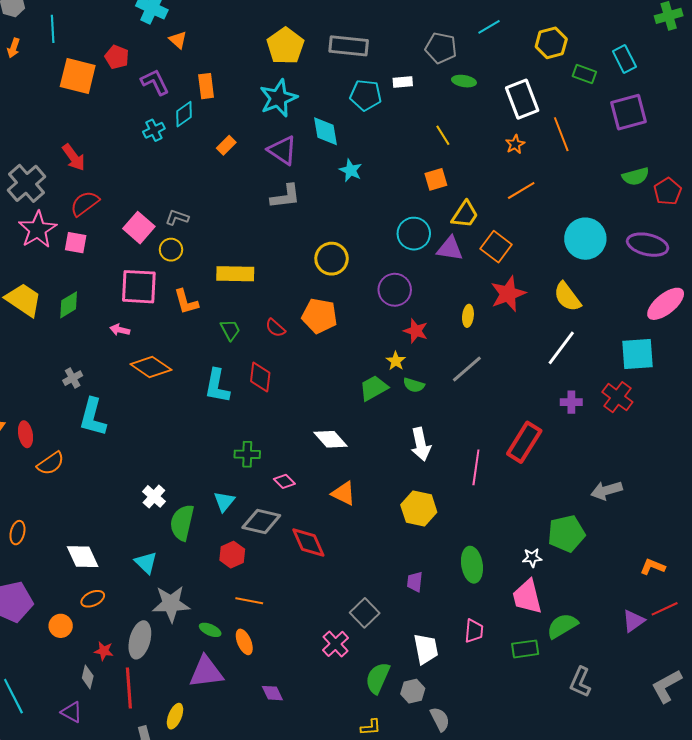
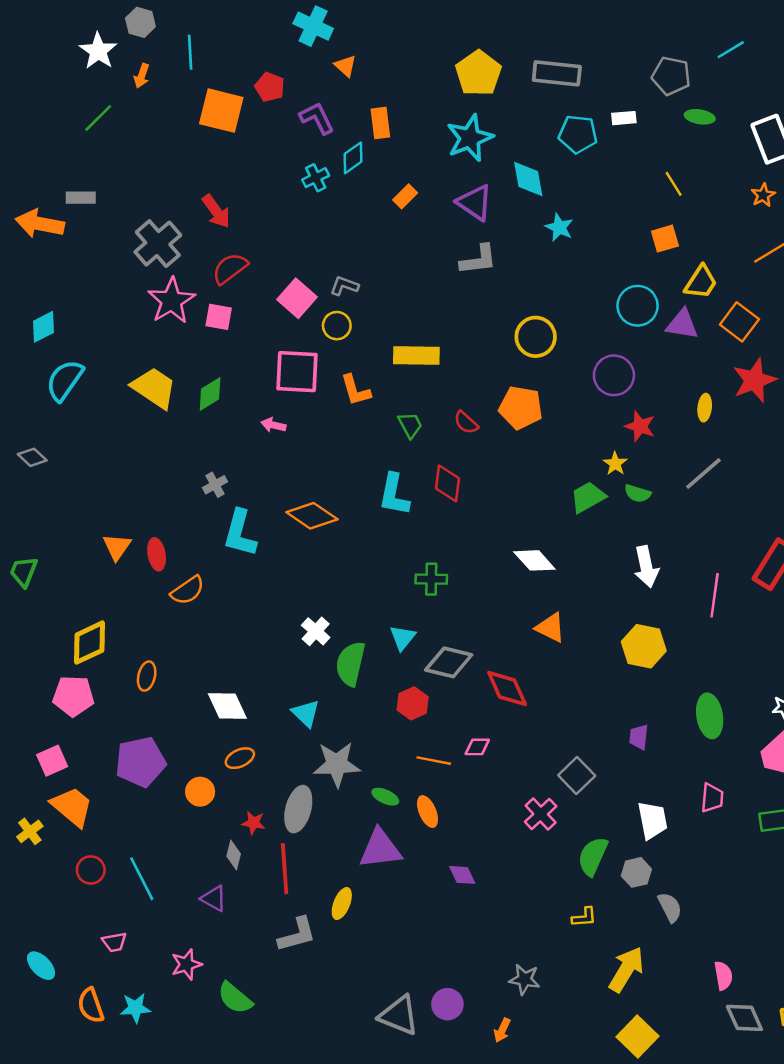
orange diamond: (151, 367) -> (312, 516), moved
pink diamond: (284, 481) -> (477, 747), moved, turned -45

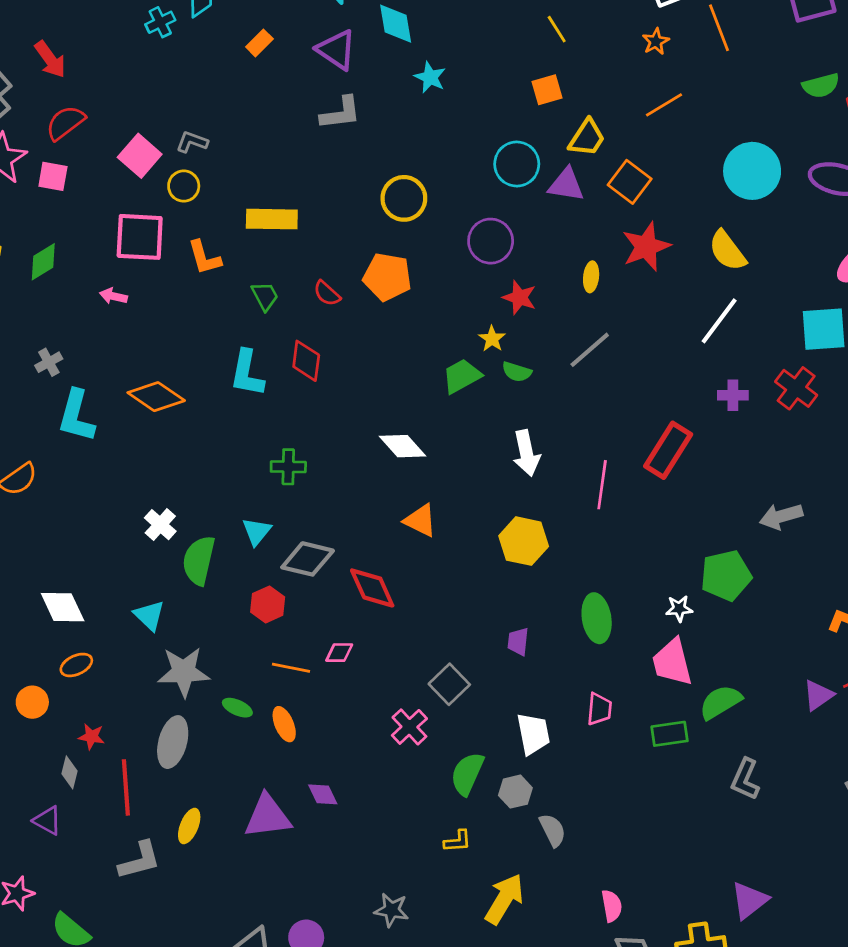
gray ellipse: (298, 809) -> (173, 742), moved
purple triangle: (380, 849) -> (268, 816), moved

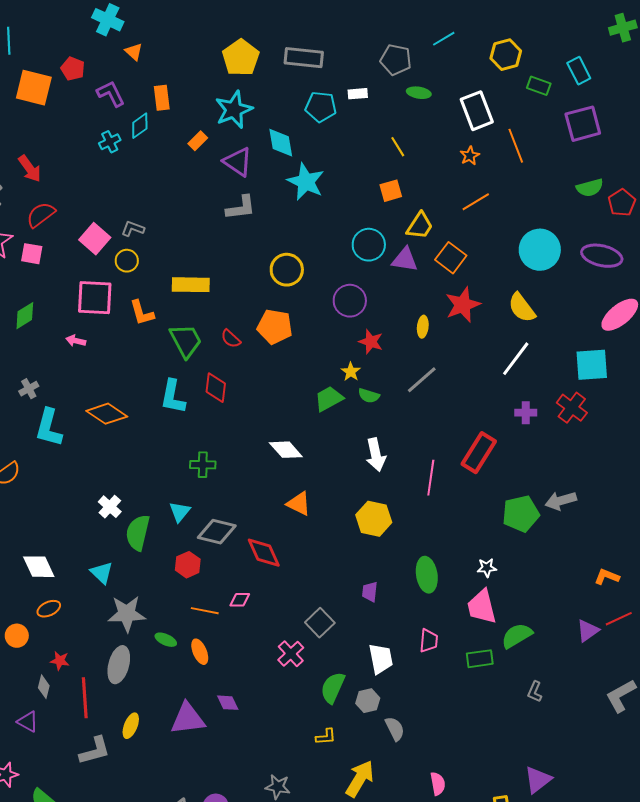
orange rectangle: (259, 43) -> (198, 141), moved
cyan star: (430, 77) -> (306, 182), size x1.6
green trapezoid: (265, 296) -> (186, 341), size x1.6
green pentagon: (726, 576) -> (521, 514), moved
gray L-shape: (745, 779) -> (535, 692), size x0.7

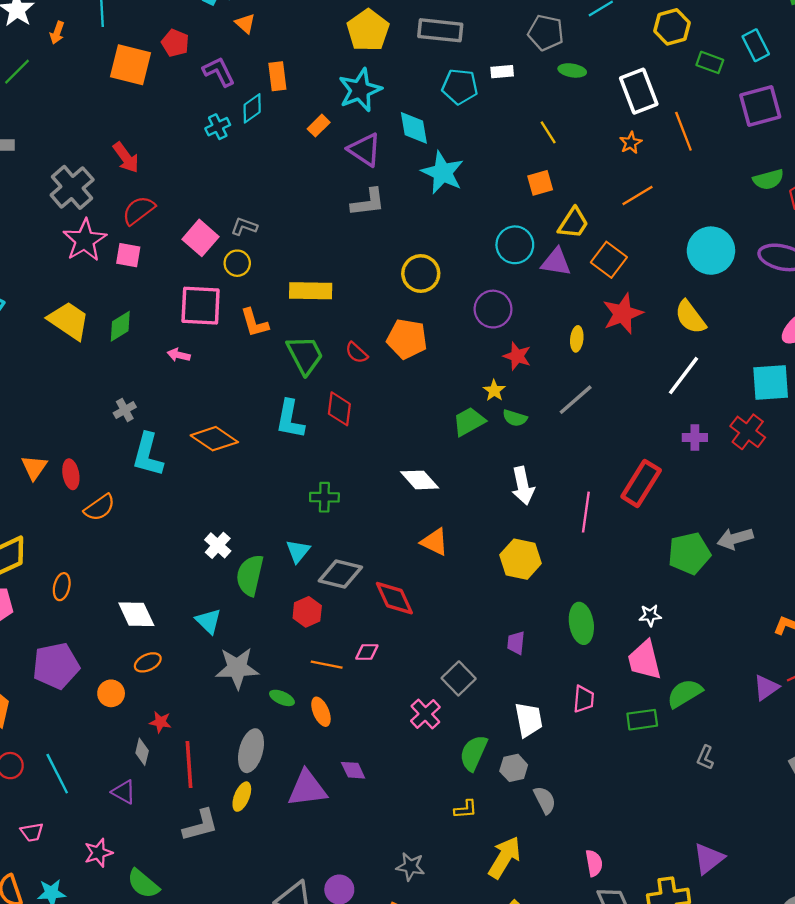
gray ellipse: (119, 665) -> (251, 751), moved

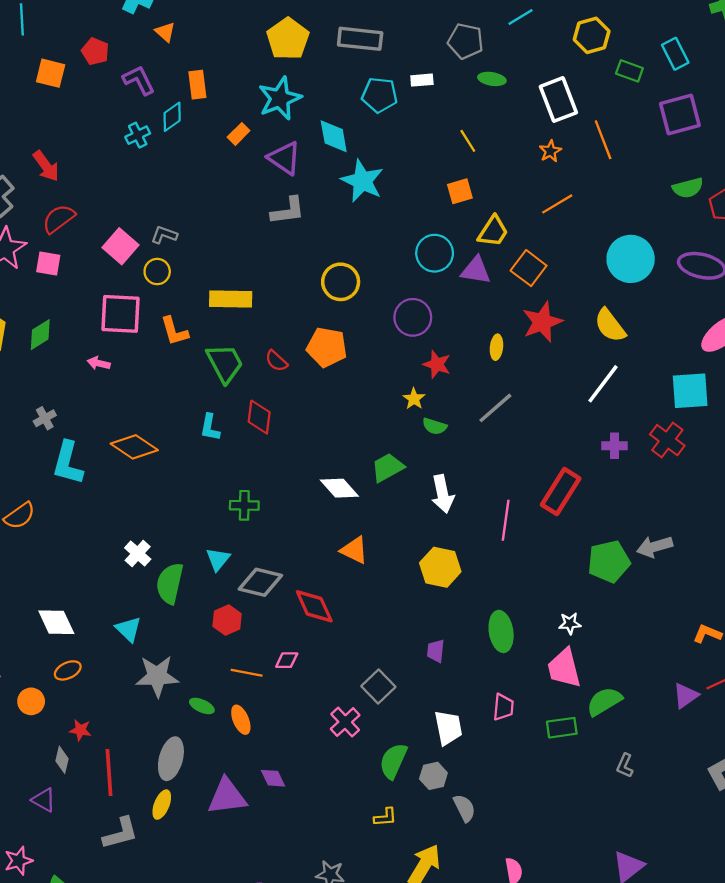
orange square: (131, 65) -> (51, 73), size x0.7
cyan L-shape: (290, 419) -> (210, 427), size x0.7
green trapezoid: (469, 421) -> (388, 468), moved

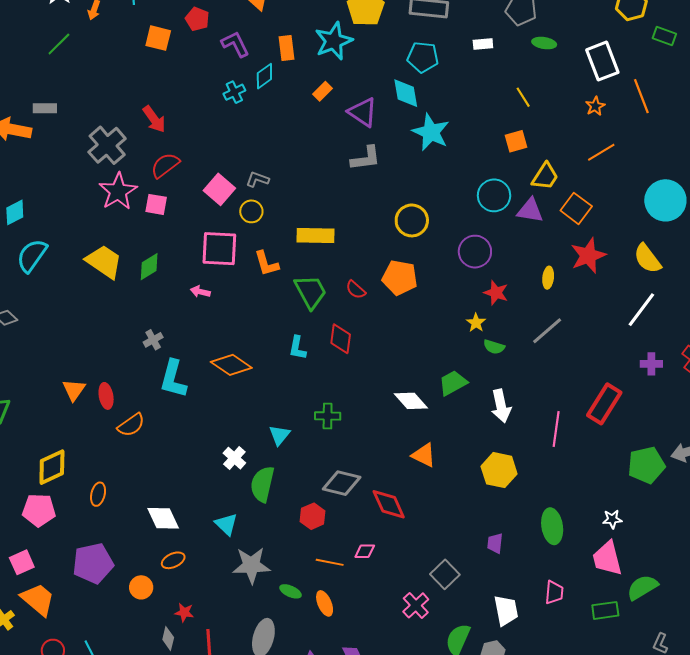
cyan pentagon: (380, 95) -> (423, 57), moved
cyan star: (280, 98) -> (334, 41), moved
cyan triangle: (218, 559) -> (279, 435), moved

